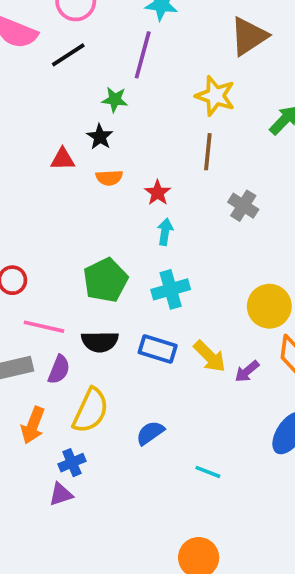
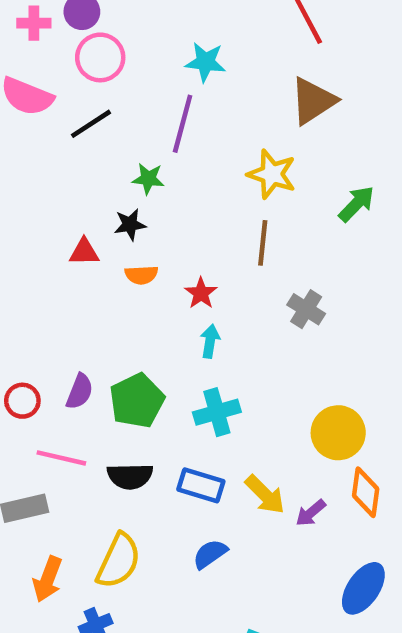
black star: (100, 137) -> (130, 225), turned 30
purple semicircle: (59, 370) -> (80, 392), moved
blue semicircle: (150, 433) -> (210, 554), moved

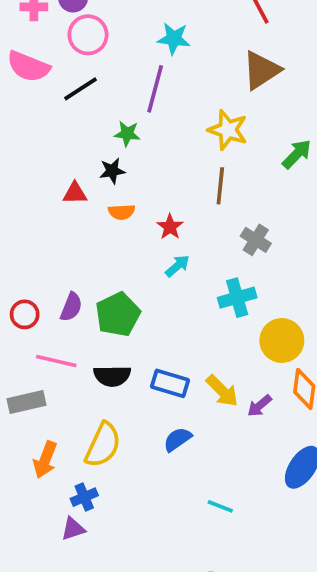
cyan arrow: (210, 341) -> (177, 266), turned 40
cyan cross: (217, 412) -> (237, 298), moved

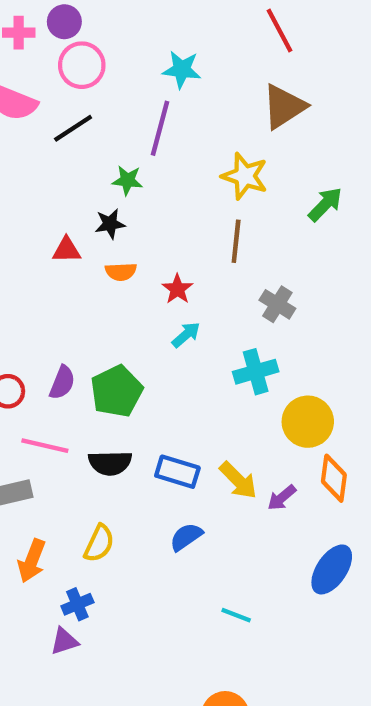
yellow semicircle: (103, 445) -> (99, 543), size x0.7

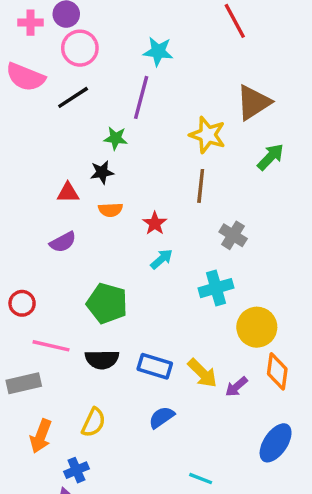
brown triangle: (284, 107) -> (253, 103), moved
purple semicircle: (62, 383) -> (63, 242), moved, turned 40
green pentagon: (117, 391) -> (107, 303), turned -30

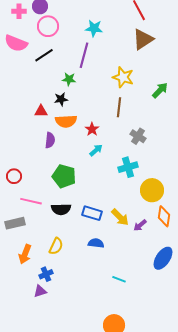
brown triangle: (253, 103) -> (143, 39), moved
orange semicircle: (110, 210) -> (66, 121), size x1.5
purple semicircle: (63, 242) -> (50, 140), moved, turned -56
blue semicircle: (162, 417) -> (96, 243), turned 42

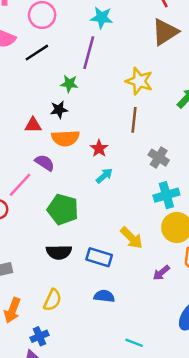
purple semicircle: (50, 140) -> (45, 163), turned -63
cyan cross: (128, 167) -> (166, 195), moved
pink line: (31, 201) -> (20, 185), moved, turned -60
yellow arrow: (120, 217) -> (131, 238), moved

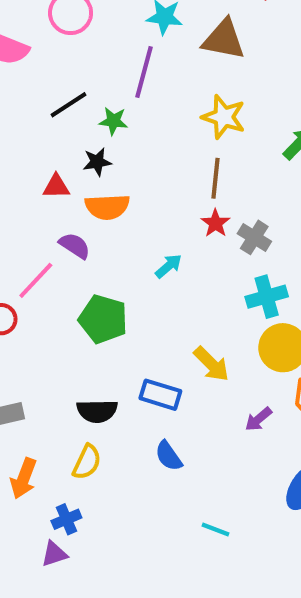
brown triangle: (165, 32) -> (224, 39), moved, turned 44
black line: (37, 53) -> (68, 105), moved
red star: (99, 148) -> (216, 223), moved
black semicircle: (59, 252) -> (97, 411), moved
blue semicircle: (104, 296) -> (169, 456), turned -132

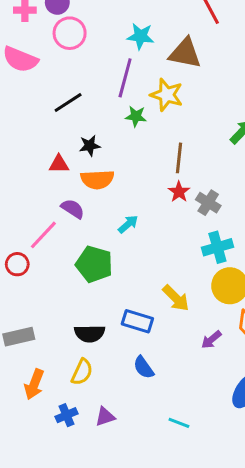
yellow star: (224, 117) -> (167, 95), moved
green star: (113, 121) -> (136, 116), moved
cyan arrow: (169, 266) -> (128, 224), moved
purple triangle: (54, 554) -> (105, 417), moved

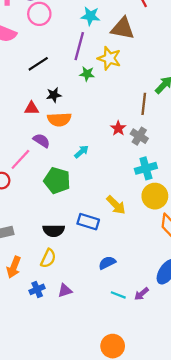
brown line: (179, 158) -> (144, 104), moved
purple arrow: (211, 340) -> (142, 294), moved
blue semicircle: (144, 367) -> (107, 263), moved, turned 98

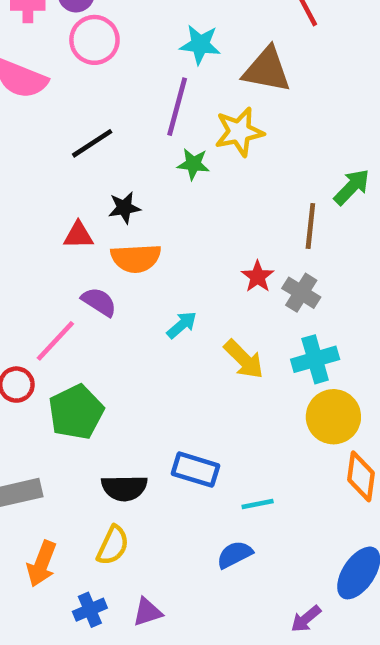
yellow star: (109, 58) -> (239, 132), turned -30
green pentagon: (57, 181) -> (76, 412), moved, turned 30
yellow arrow: (116, 205) -> (244, 359), moved
cyan line: (118, 295) -> (258, 504), moved, turned -32

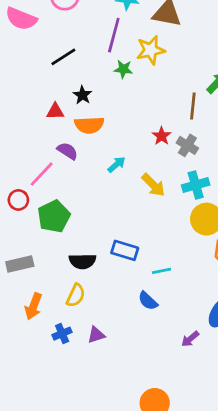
black star: (124, 208) -> (82, 95), turned -30
blue semicircle: (235, 555) -> (148, 301), turned -110

